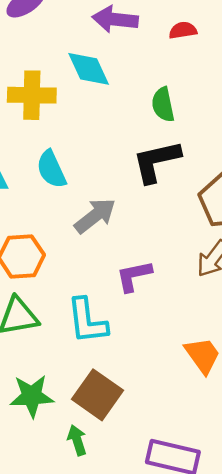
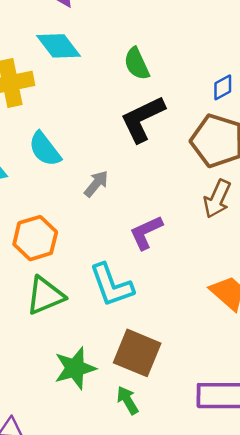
gray arrow: (95, 216) -> (96, 184), size x0.7

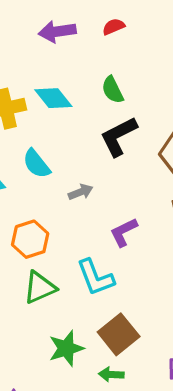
cyan diamond: (58, 46) -> (53, 98), moved
gray arrow: (96, 184) -> (81, 192), turned 30
brown square: (137, 353) -> (119, 334), turned 30
green arrow: (128, 400) -> (111, 374), turned -55

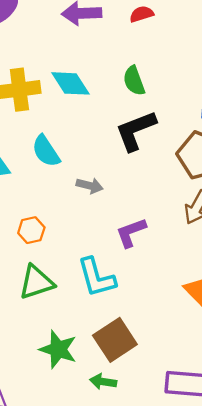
gray arrow: (81, 192) -> (90, 186), turned 30
orange hexagon: (30, 239) -> (31, 230), size x0.7
green star: (66, 348) -> (58, 349), turned 30

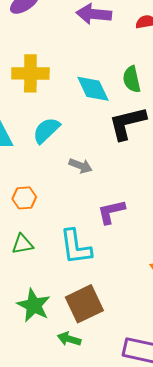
cyan diamond: (71, 83) -> (93, 89), moved
cyan semicircle: (46, 151) -> (46, 130), turned 72
green triangle: (36, 282) -> (22, 244), size x0.7

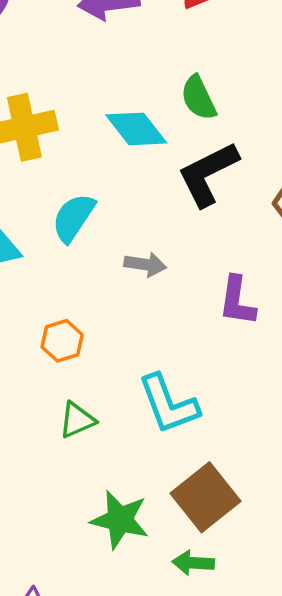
purple L-shape: (111, 212) -> (237, 301), moved, turned -56

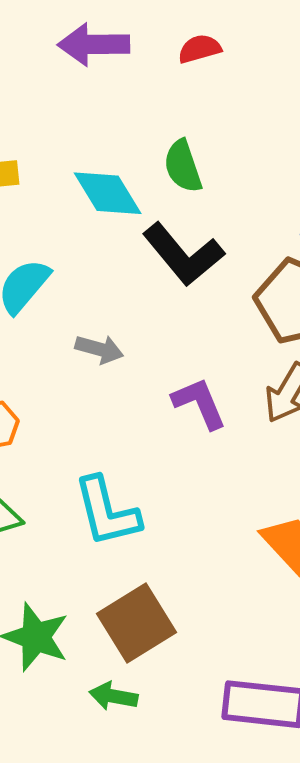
black L-shape: (208, 174) -> (183, 254), turned -110
purple L-shape: (237, 301) -> (199, 403), turned 142

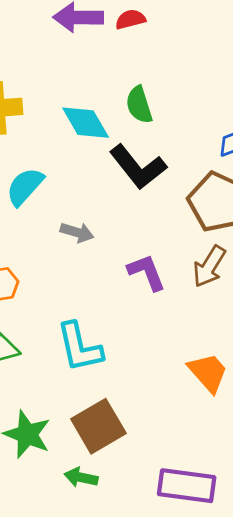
red semicircle: (200, 49) -> (130, 19), moved

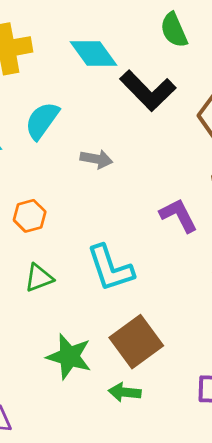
green semicircle: (139, 105) -> (174, 30), moved
purple L-shape: (147, 272) -> (179, 215), moved

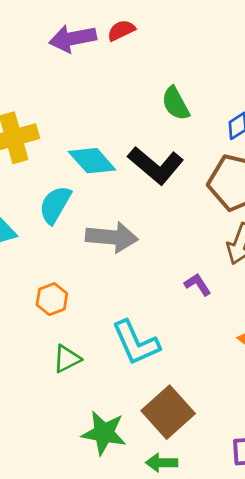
cyan diamond: (94, 54) -> (92, 161), moved
gray arrow: (96, 159) -> (112, 237), size x1.6
purple L-shape: (179, 215) -> (198, 285), size x0.7

